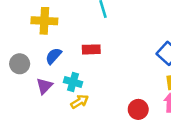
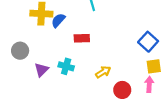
blue semicircle: (54, 56) -> (58, 20), moved
yellow arrow: (80, 102) -> (103, 72), moved

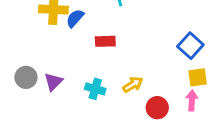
gray circle: (20, 51) -> (26, 77), moved
cyan cross: (66, 66) -> (95, 89), moved

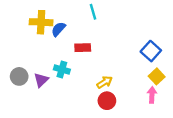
yellow square: (198, 77) -> (157, 76), turned -35
cyan cross: (95, 89) -> (62, 70), moved
red circle: (157, 108) -> (107, 101), moved

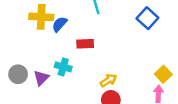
blue square: (151, 51) -> (147, 18), moved

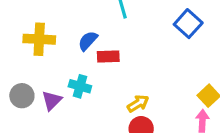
yellow cross: (41, 17) -> (39, 39), moved
blue semicircle: (60, 24) -> (88, 41), moved

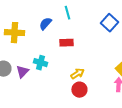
blue semicircle: (88, 41) -> (45, 24), moved
red rectangle: (108, 56) -> (66, 43), moved

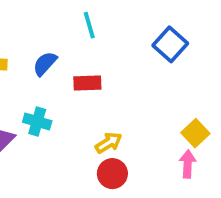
blue semicircle: (45, 24) -> (45, 64), moved

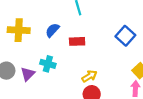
blue square: (170, 44) -> (125, 36), moved

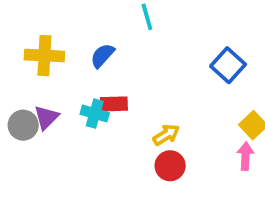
red rectangle: (77, 41) -> (114, 104), moved
purple triangle: (28, 74) -> (46, 117), moved

